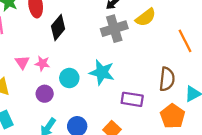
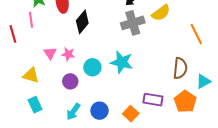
purple rectangle: (132, 99) -> (153, 100), moved

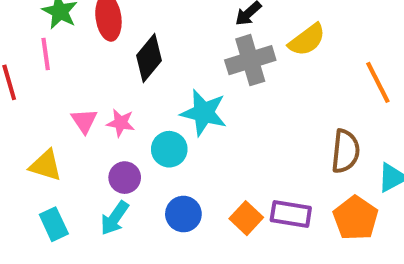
cyan star: (122, 62) -> (204, 113), moved
blue circle: (100, 111) -> (183, 214), moved
cyan arrow: (73, 112) -> (115, 218), moved
orange square: (131, 114) -> (246, 218), moved

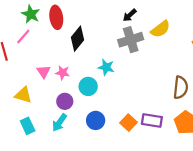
pink line: (46, 54) -> (23, 36), turned 49
cyan star: (204, 113) -> (106, 67), size x0.7

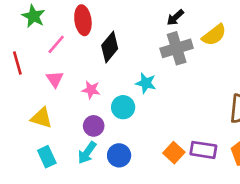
green star: (31, 14) -> (33, 16), moved
pink line: (23, 36) -> (56, 44), moved
pink triangle: (44, 72) -> (55, 79), moved
blue circle: (96, 120) -> (119, 155), moved

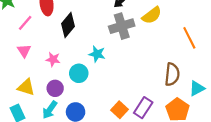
yellow triangle: (41, 118) -> (26, 87), moved
purple rectangle: (203, 150) -> (143, 108), turned -66

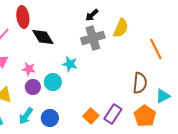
yellow semicircle: (152, 15) -> (121, 28), turned -30
black diamond: (68, 25) -> (43, 37), turned -70
purple circle: (55, 88) -> (33, 87), moved

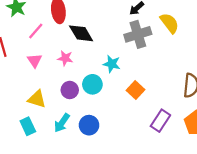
yellow semicircle: (121, 28) -> (170, 23), turned -60
pink star: (29, 69) -> (65, 58), moved
orange square: (91, 116) -> (135, 90), moved

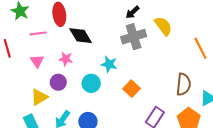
pink line: (36, 31) -> (38, 33), turned 42
purple circle: (70, 90) -> (58, 82), moved
yellow triangle: (37, 99) -> (39, 97), turned -48

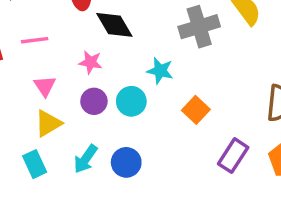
pink line: (38, 33) -> (35, 40), moved
pink triangle: (37, 61) -> (45, 86), moved
purple circle: (58, 82) -> (94, 101), moved

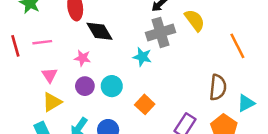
cyan star: (160, 71) -> (142, 57), moved
orange square: (196, 110) -> (145, 104), moved

